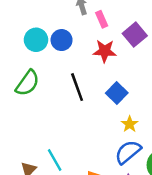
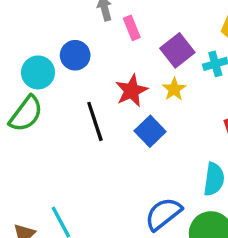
cyan circle: (36, 40) -> (38, 72), moved
red star: (105, 51) -> (132, 91), moved, turned -30
yellow star: (130, 124) -> (174, 89), moved

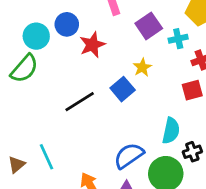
yellow star: (174, 89) -> (142, 67), moved
red star: (132, 91) -> (92, 45), moved
black line: (95, 121) -> (80, 102), moved, turned 72

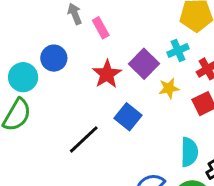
purple square: (149, 26) -> (144, 64), moved
red star: (92, 45) -> (107, 74), moved
yellow star: (142, 67) -> (169, 88), moved, turned 30

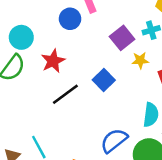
blue circle: (54, 58) -> (70, 19), moved
red star: (107, 74) -> (53, 61), moved

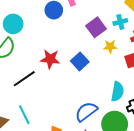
red star: (53, 61) -> (50, 59), moved, turned 30
black line: (65, 94) -> (24, 79), moved

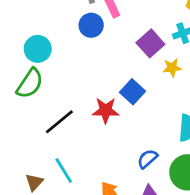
red star: (50, 59) -> (106, 110), moved
blue semicircle: (86, 112) -> (147, 159), size x0.7

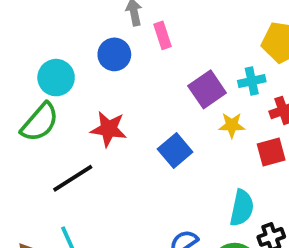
blue circle: (91, 25) -> (114, 54), moved
red star: (106, 110) -> (109, 129), moved

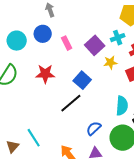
pink rectangle: (163, 35) -> (67, 43), moved
cyan circle: (56, 78) -> (17, 41), moved
black line: (73, 178) -> (71, 103), moved

